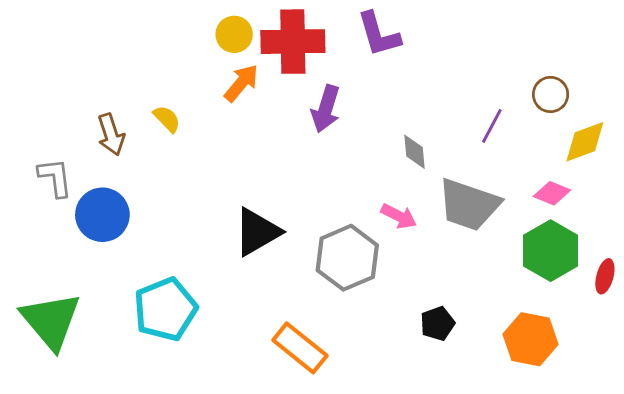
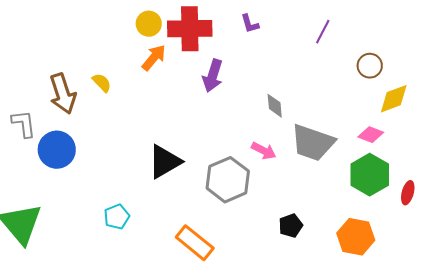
purple L-shape: (379, 34) -> (250, 24), size x0.6
purple line: (492, 126) -> (323, 32), moved
brown arrow: (111, 135) -> (63, 94), size x1.4
cyan pentagon: (165, 309) -> (117, 217), moved, size x0.6

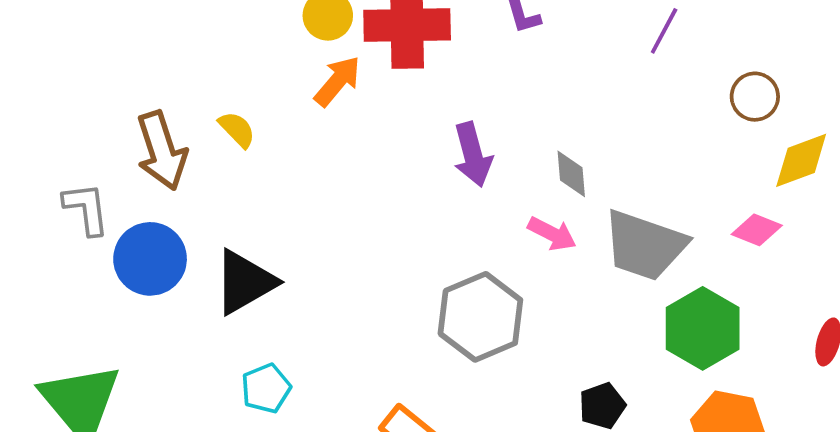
purple arrow: (213, 76) -> (473, 155), moved, turned -32
pink arrow: (264, 151) -> (552, 234), moved
black triangle: (165, 162) -> (245, 282), moved
green hexagon: (370, 175) -> (703, 328), moved

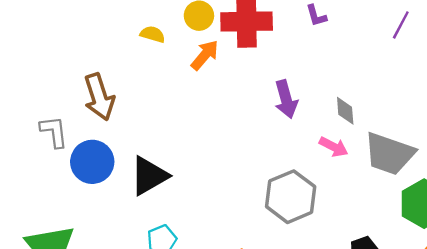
yellow semicircle: (237, 129) -> (153, 34), moved, turned -30

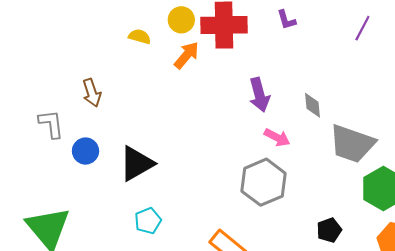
brown arrow: (99, 97) -> (92, 93), size x0.7
pink arrow: (334, 147) -> (277, 137), moved
blue circle: (92, 162) -> (86, 151), size x0.7

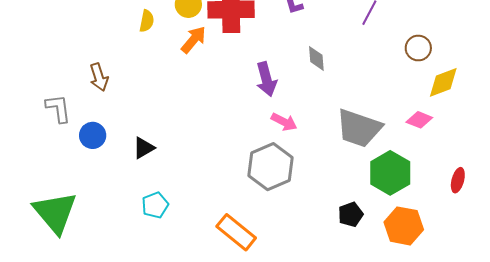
yellow semicircle: (140, 36) -> (147, 21), turned 85
gray diamond: (312, 105) -> (316, 58), moved
black triangle: (137, 164) -> (144, 148), size x0.6
black pentagon: (329, 230) -> (351, 214), moved

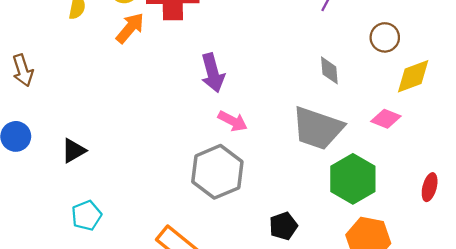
gray diamond: (316, 58) -> (329, 70), moved
black pentagon: (351, 214) -> (283, 226), moved

